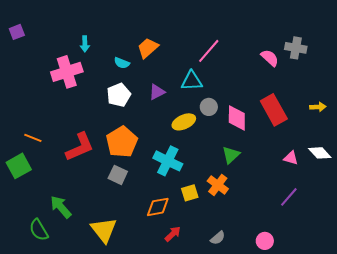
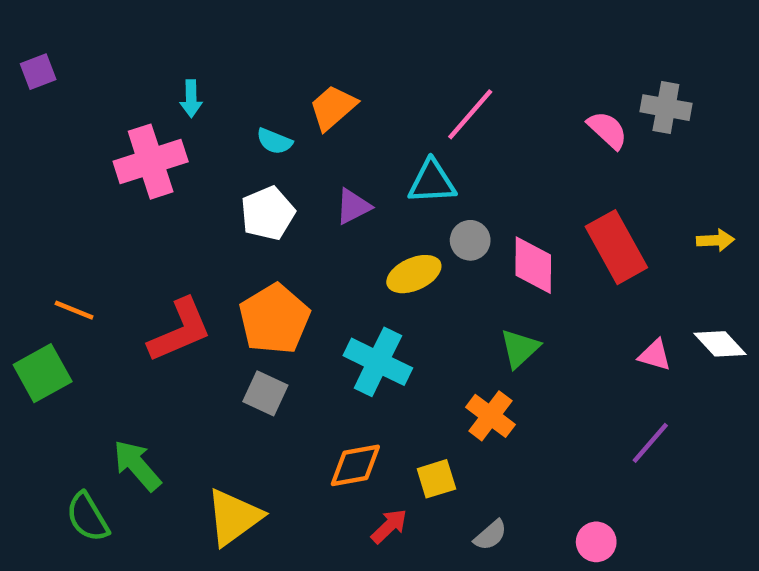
yellow square: (190, 193) -> (436, 479), moved
yellow triangle: (104, 230) -> (234, 517), turned 32

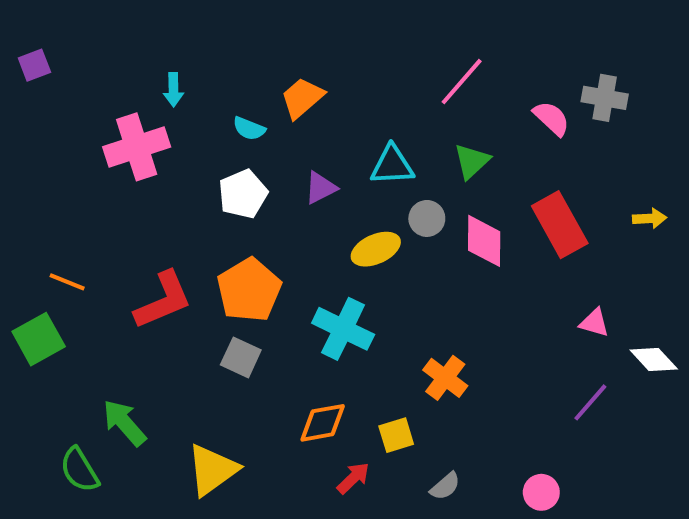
pink line: (470, 114) -> (462, 82), moved
white diamond: (720, 344) -> (654, 359), moved
green triangle: (520, 348) -> (472, 161), moved

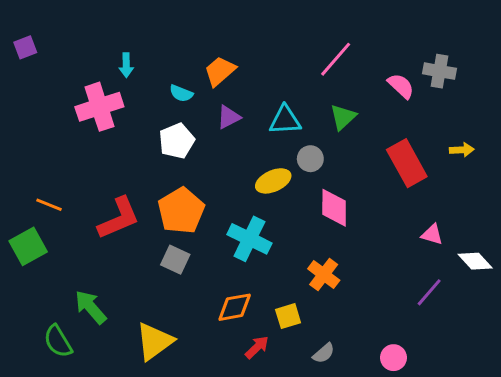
purple triangle: (321, 188) -> (229, 117), moved
yellow arrow: (650, 218) -> (462, 150), moved
pink diamond: (484, 241) -> (334, 208), moved

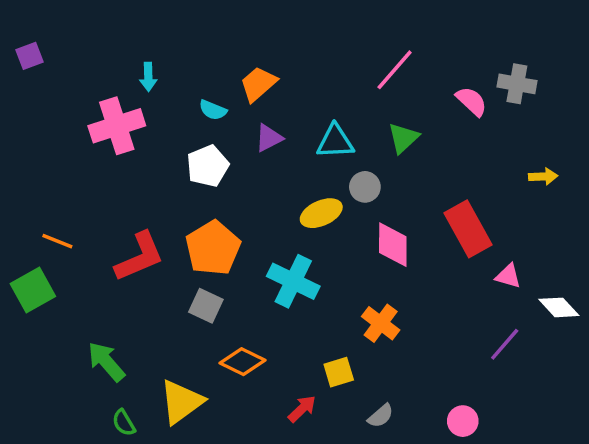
red rectangle: (407, 163) -> (468, 229), moved
orange diamond: (235, 307) -> (243, 362), moved, turned 36
green semicircle: (58, 341) -> (124, 423), moved, size x0.7

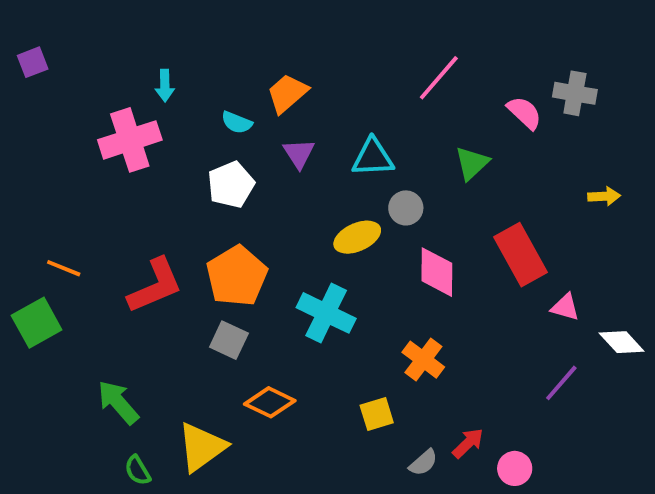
purple triangle: (269, 138) -> (299, 154), turned -36
green triangle: (403, 138) -> (472, 163), moved
red arrow: (302, 409) -> (468, 443), moved

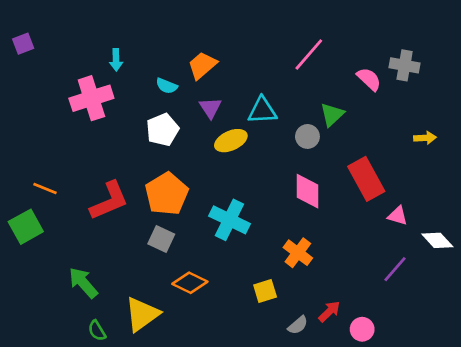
gray circle: (406, 208) -> (307, 136), moved
yellow ellipse: (357, 237) -> (231, 141), moved

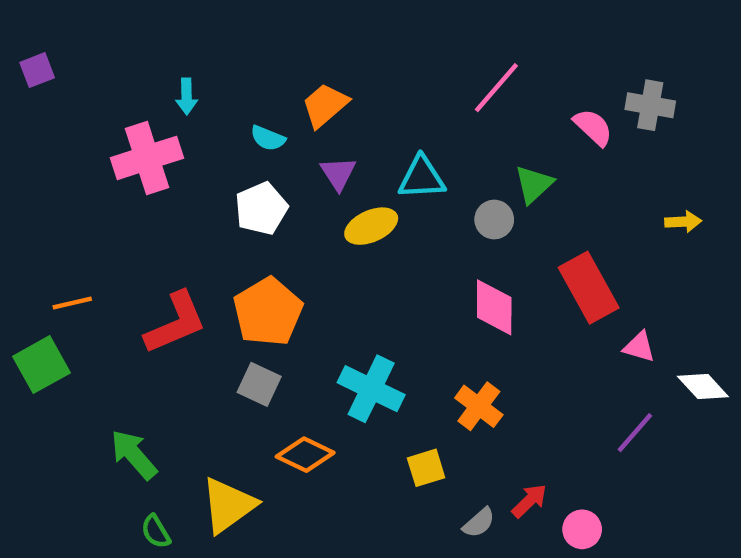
orange line: (45, 188) -> (72, 303), turned -35
cyan cross: (230, 220) -> (371, 389), moved

